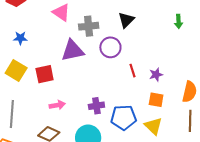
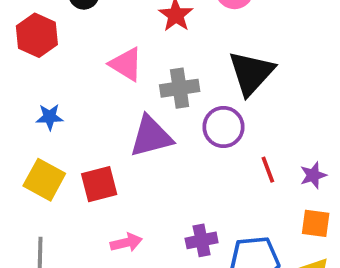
black triangle: (126, 20) -> (251, 73), size x1.5

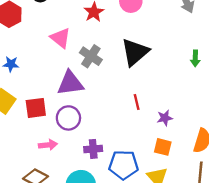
gray cross: (180, 88) -> (91, 56), turned 35
purple circle: (223, 127) -> (68, 118), moved
red line: (268, 170) -> (137, 102), moved

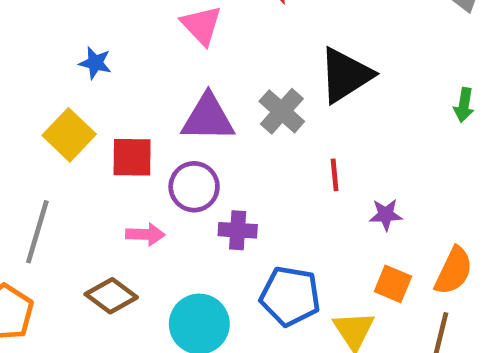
gray cross: (91, 56) -> (282, 111), moved
orange square: (163, 147) -> (393, 284), moved
purple cross: (93, 149) -> (238, 230), moved

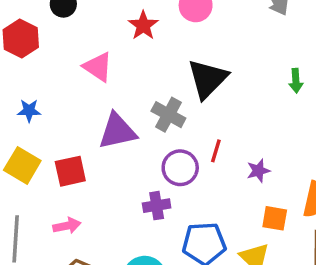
red line: (335, 175) -> (216, 151), turned 35
purple circle: (194, 187) -> (180, 168), moved
pink arrow: (145, 234) -> (67, 226), moved

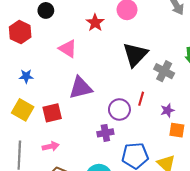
gray cross: (168, 115) -> (164, 71), moved
orange square: (275, 218) -> (177, 130), moved

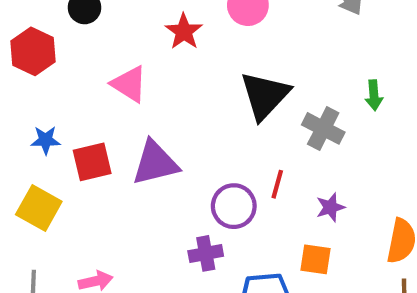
red square: (52, 113) -> (92, 162), moved
orange square: (177, 130) -> (316, 259), moved

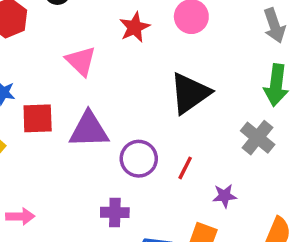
green arrow: (374, 95) -> (276, 85), moved, size x1.6
gray cross: (323, 128) -> (258, 138), moved
purple circle: (234, 206) -> (139, 159), moved

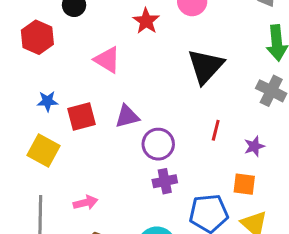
purple triangle: (89, 130) -> (127, 116), size x0.7
purple circle: (139, 159) -> (158, 144), moved

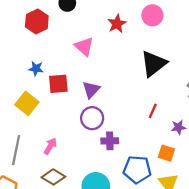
purple triangle: (127, 116) -> (91, 90), turned -42
purple circle: (158, 144) -> (92, 118), moved
pink arrow: (86, 203) -> (50, 146), turned -56

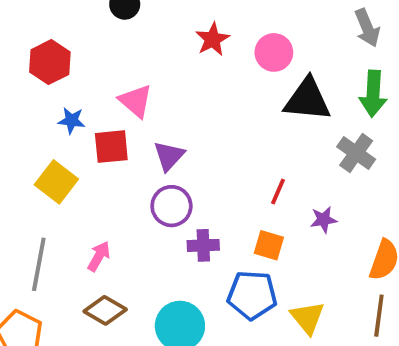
pink circle: (152, 15) -> (274, 52), moved
red hexagon: (37, 21) -> (50, 62), moved
pink triangle: (84, 46) -> (136, 101), moved
black triangle: (154, 64) -> (307, 100), moved, turned 44
orange square: (166, 153) -> (269, 245), moved

